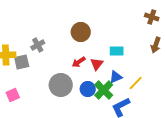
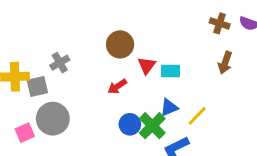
red triangle: (97, 64) -> (147, 65), moved
gray circle: (61, 85) -> (53, 119), moved

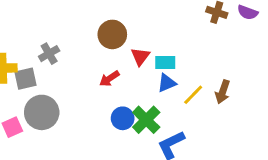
brown arrow: (225, 63) -> (223, 92), moved
blue triangle: (169, 107) -> (167, 83), moved
yellow line: (197, 116) -> (193, 95), moved

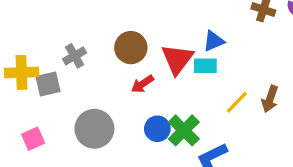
brown circle: (112, 34) -> (131, 48), moved
red triangle: (140, 57) -> (177, 59), size x1.5
blue triangle: (167, 83) -> (214, 41), moved
gray circle: (42, 112) -> (94, 129), moved

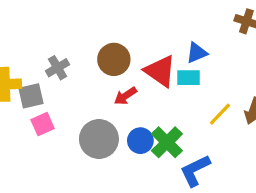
red triangle: (177, 59) -> (160, 71), turned -32
gray circle: (94, 129) -> (99, 139), moved
pink square: (33, 139) -> (43, 124), moved

